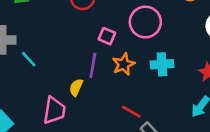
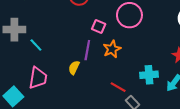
cyan cross: (162, 64) -> (149, 75), moved
pink trapezoid: (54, 110) -> (38, 78), moved

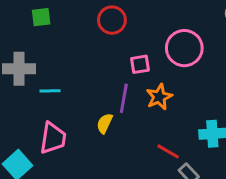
pink square: (99, 26) -> (140, 64), turned -32
cyan line: (36, 45) -> (50, 91), turned -48

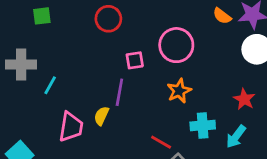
cyan line: (50, 91) -> (50, 85), turned -60
orange star: (159, 97) -> (179, 91), moved
pink trapezoid: (53, 138) -> (71, 127), moved

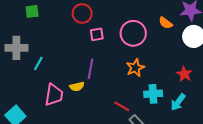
orange semicircle: (222, 16) -> (166, 23), moved
pink square: (135, 60) -> (97, 34), moved
yellow semicircle: (101, 116) -> (77, 86), turned -128

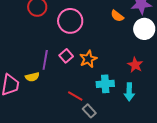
pink circle: (133, 33) -> (70, 21), moved
pink square: (97, 34) -> (66, 56), moved, turned -32
cyan arrow: (178, 102) -> (129, 92), turned -36

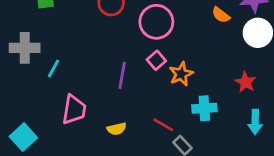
pink square: (66, 56) -> (156, 60), moved
yellow semicircle: (32, 77) -> (117, 129), moved
cyan arrow: (129, 92) -> (255, 122), moved

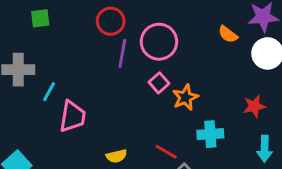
purple line: (122, 75) -> (122, 53), moved
red star: (246, 82) -> (254, 106), turned 30
pink trapezoid: (74, 110) -> (72, 116), moved

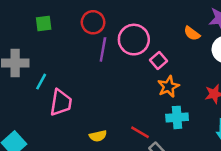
green square: (40, 18) -> (44, 23), moved
pink square: (159, 83) -> (159, 61), moved
orange star: (185, 97) -> (168, 87), moved

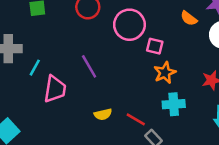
purple line: (103, 49) -> (89, 66), moved, turned -40
pink square: (159, 61) -> (155, 46), turned -35
yellow semicircle: (98, 136) -> (103, 114), moved

